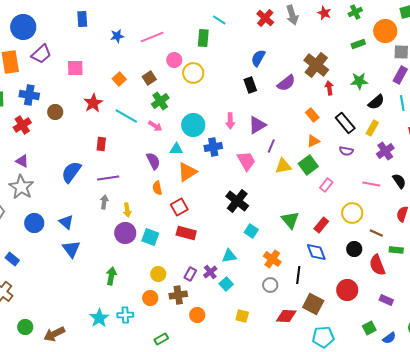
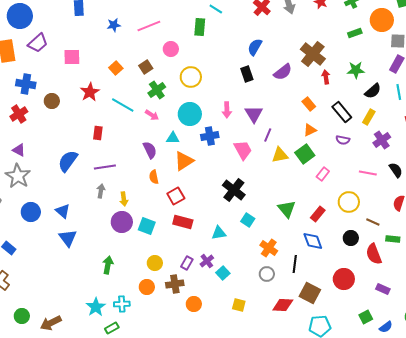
yellow circle: (193, 73) -> (191, 77), moved
purple triangle: (257, 125) -> (254, 114), turned -30
cyan triangle: (229, 256) -> (219, 233), moved
green rectangle: (161, 339) -> (112, 328), moved

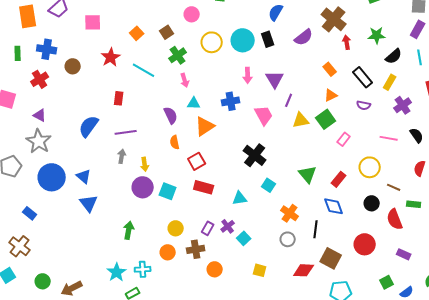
cyan circle: (190, 114) -> (243, 40), moved
pink arrow: (152, 115) -> (185, 80), moved, turned 40
blue circle: (31, 212) -> (52, 177), size x1.4

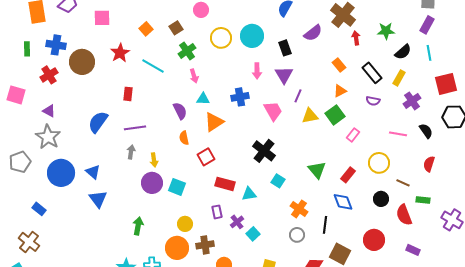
black rectangle: (268, 39) -> (285, 48), moved
brown circle: (73, 66) -> (82, 62), size x1.6
red rectangle: (204, 187) -> (225, 184), moved
purple rectangle: (208, 228) -> (217, 212), moved, turned -40
orange circle: (168, 252) -> (177, 248), size x1.5

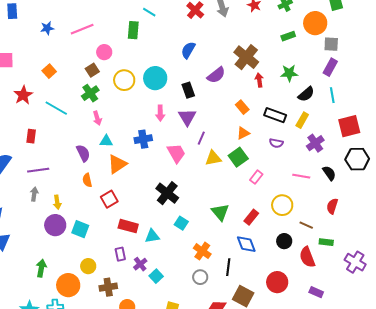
brown square: (176, 28) -> (92, 70), moved
black rectangle: (372, 73) -> (275, 115), turned -30
orange circle: (177, 248) -> (68, 285), moved

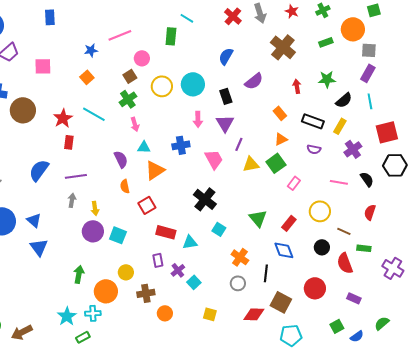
blue star: (47, 28) -> (91, 50), moved
brown cross: (246, 57) -> (283, 47), moved
red star: (23, 95) -> (63, 118), moved

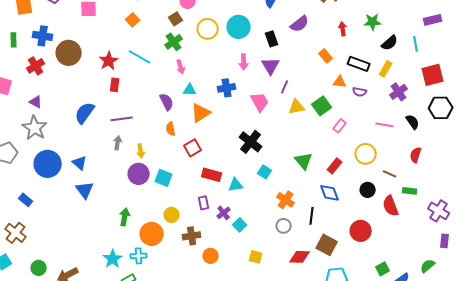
purple rectangle: (368, 73) -> (433, 20), moved, turned 48
orange triangle: (281, 139) -> (340, 82), moved, turned 32
purple rectangle: (354, 298) -> (445, 241), moved, turned 72

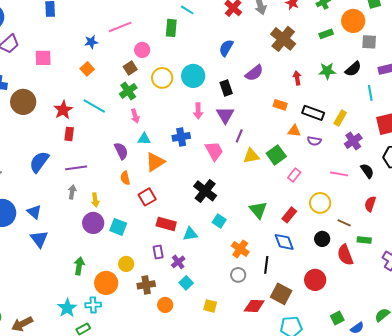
black semicircle: (390, 43) -> (353, 69), moved
orange rectangle: (326, 56) -> (280, 105), turned -32
cyan square: (240, 225) -> (186, 283), moved

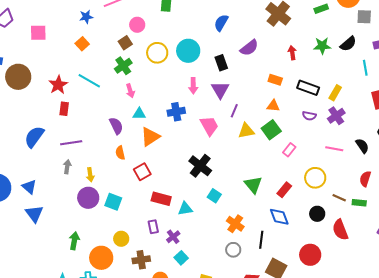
orange triangle: (294, 131) -> (273, 106), moved
purple cross: (353, 141) -> (336, 116), moved
green rectangle: (364, 240) -> (359, 203), moved

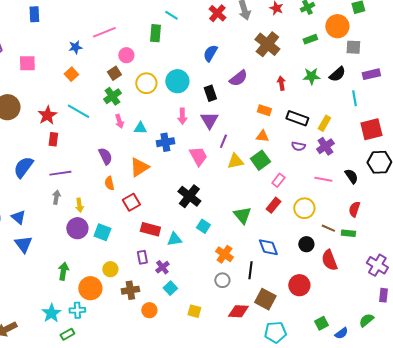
cyan triangle: (139, 114) -> (140, 128), moved
red rectangle: (284, 190) -> (273, 205), moved

